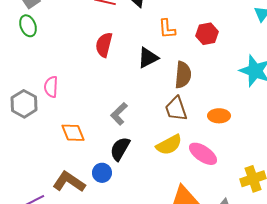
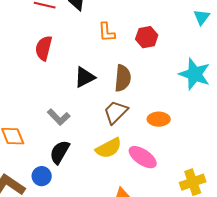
black triangle: (148, 58) -> (85, 77), moved
brown trapezoid: (176, 109) -> (116, 112), turned 64
gray L-shape: (119, 114) -> (59, 117), turned -90

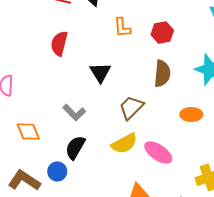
black triangle: (85, 77) -> (100, 72), turned -35
brown semicircle: (123, 78) -> (162, 73), moved
orange ellipse: (159, 119) -> (191, 114), moved

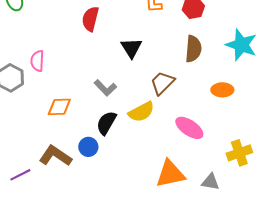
orange diamond: (28, 131) -> (59, 107), turned -70
yellow semicircle: (124, 143) -> (141, 112), moved

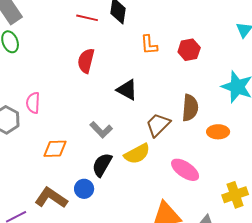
black triangle: (131, 48) -> (127, 90), turned -30
brown semicircle: (193, 49) -> (190, 108), moved

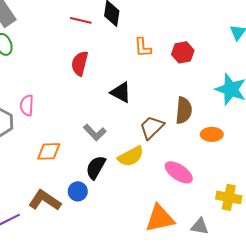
yellow cross: (235, 195) -> (229, 197), turned 30

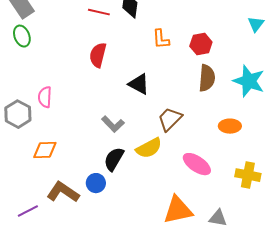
brown semicircle: (184, 110) -> (207, 78), moved
orange diamond: (49, 151) -> (45, 150), moved
yellow cross: (229, 197) -> (248, 175), moved

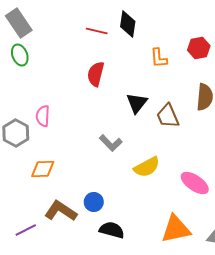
red hexagon: (201, 44) -> (199, 48), moved
black triangle: (139, 84) -> (137, 103), turned 40
brown trapezoid: (170, 119) -> (168, 116), moved, turned -68
black semicircle: (114, 159) -> (112, 230), moved, turned 75

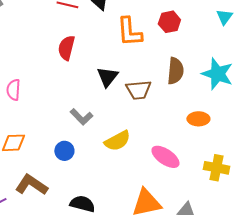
orange L-shape: (159, 58) -> (129, 32), size x1.5
brown trapezoid: (168, 116) -> (138, 90), turned -72
blue circle: (94, 202) -> (64, 151), moved

